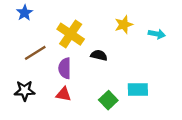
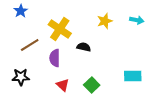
cyan arrow: (157, 34) -> (137, 20), moved
cyan rectangle: (138, 90) -> (133, 76), moved
red triangle: (64, 94) -> (63, 85), moved, turned 32

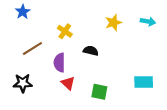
yellow cross: (60, 29) -> (65, 31), size x0.6
red triangle: (63, 85) -> (68, 83), moved
green square: (92, 85) -> (99, 92), turned -35

